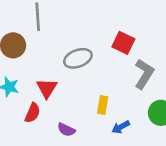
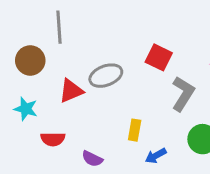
red triangle: (47, 88) -> (71, 91), moved, turned 35
red semicircle: (33, 113) -> (53, 139), turned 66

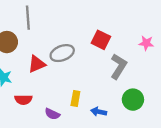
yellow rectangle: (135, 130) -> (75, 98), moved
blue arrow: (156, 156) -> (99, 112), turned 40

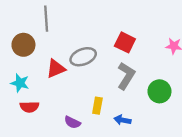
gray L-shape: (119, 66) -> (126, 76), moved
red semicircle: (23, 100) -> (29, 107), moved
green circle: (133, 100) -> (159, 91), moved

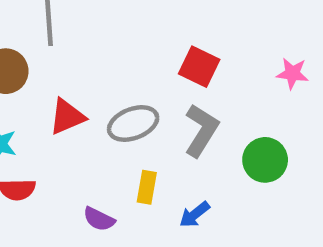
gray ellipse: (83, 57) -> (133, 124), moved
blue arrow: (123, 120) -> (195, 215), turned -49

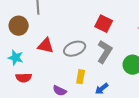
red triangle: (67, 117) -> (46, 46), turned 36

